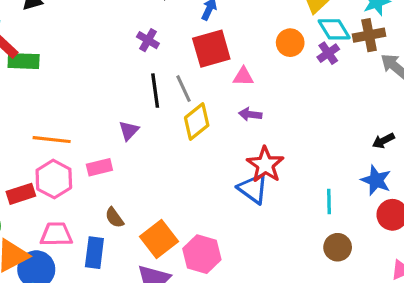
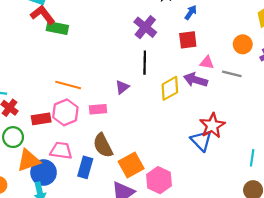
purple cross: (148, 40) -> (145, 27), size x1.5
red square: (211, 49) -> (188, 40), size x0.7
gray line: (183, 89) -> (232, 74), moved, turned -60
purple arrow: (250, 114) -> (195, 80), moved, size x1.5
brown semicircle: (114, 218) -> (103, 145), size x1.6

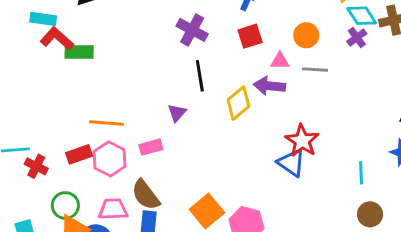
orange circle: (243, 44) -> (306, 35), moved
red rectangle: (41, 119) -> (79, 154), moved
green circle: (13, 137) -> (65, 205), moved
brown semicircle: (103, 145) -> (146, 195), moved

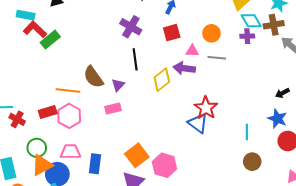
purple cross: (357, 37) -> (247, 36), turned 32
green rectangle: (79, 52) -> (50, 40), turned -42
pink rectangle: (151, 147) -> (113, 109), moved
brown semicircle: (146, 195) -> (93, 77), moved

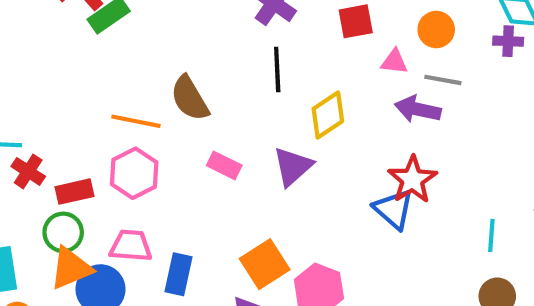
purple arrow: (184, 68) -> (418, 109), moved
purple triangle: (118, 85) -> (293, 166), moved, size x1.5
pink rectangle: (113, 109) -> (224, 165), turned 35
red rectangle: (48, 112) -> (75, 192), moved

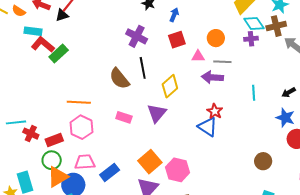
brown semicircle: (190, 98) -> (119, 79), moved
red star: (412, 180) -> (215, 111), size x0.7
cyan line: (491, 235) -> (254, 93), moved
blue rectangle: (179, 274) -> (110, 172), turned 48

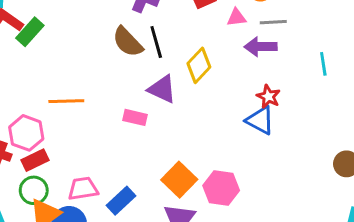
brown semicircle: (119, 79) -> (128, 42), moved
purple triangle: (157, 113) -> (162, 89), moved, turned -40
pink hexagon: (81, 127) -> (26, 133), moved

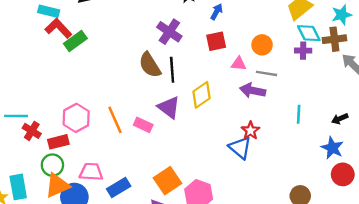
orange line: (66, 101) -> (115, 120), moved, turned 56
pink hexagon: (26, 133) -> (76, 118), moved

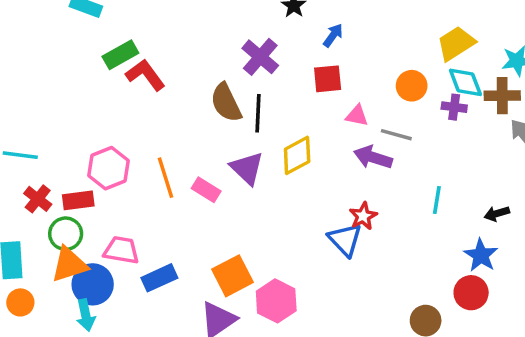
red L-shape: (58, 28) -> (145, 75), moved
orange circle: (262, 45) -> (412, 86), moved
red cross: (32, 131) -> (38, 199), moved
red circle: (343, 174) -> (471, 293), moved

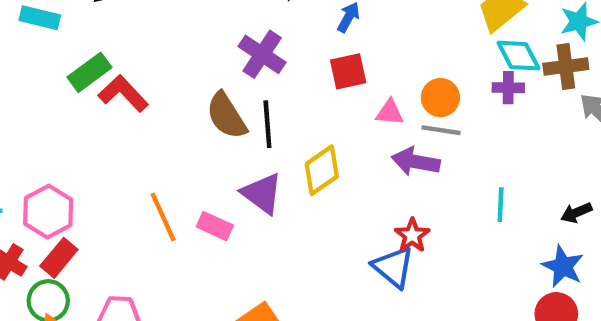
orange circle: (412, 86) -> (440, 98), moved
pink hexagon: (109, 168) -> (48, 212), moved
red rectangle: (78, 200) -> (59, 258), turned -36

